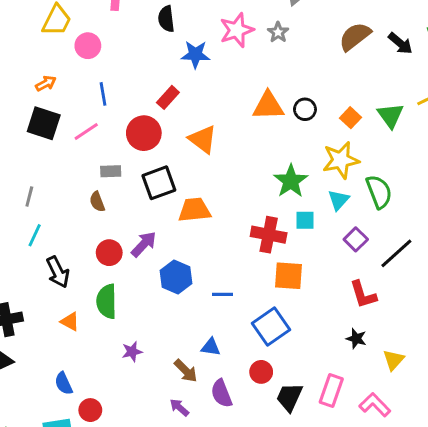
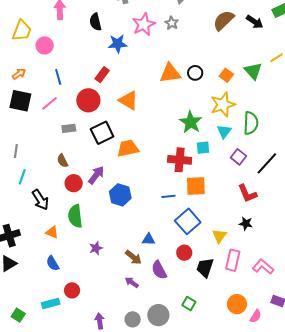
green semicircle: (379, 192) -> (251, 123), turned 30
brown semicircle: (97, 202) -> (62, 161), moved
blue line: (222, 294) -> (168, 196), moved
yellow triangle: (394, 360) -> (219, 236), moved
blue semicircle: (64, 383) -> (53, 263), moved

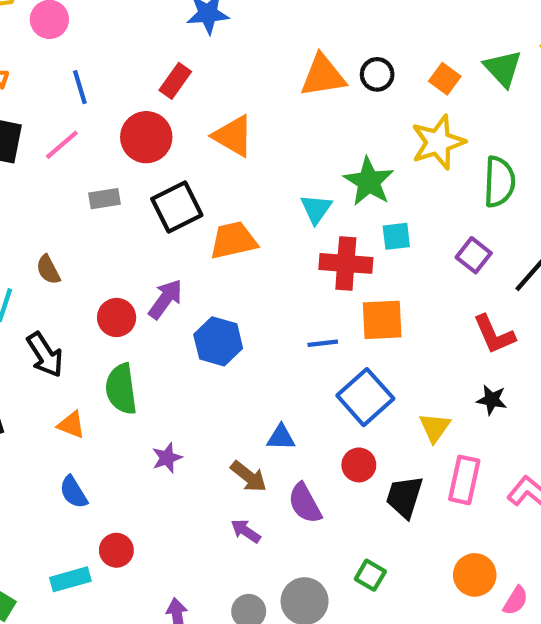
cyan triangle: (224, 132) -> (316, 209), moved
brown semicircle: (62, 161) -> (48, 270), moved

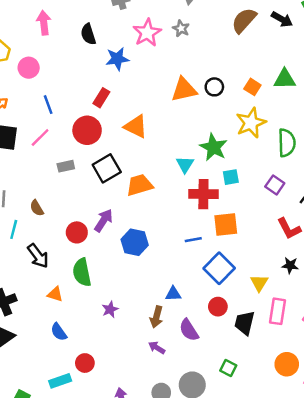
green triangle: (503, 68) -> (285, 79), turned -45
brown arrow: (249, 476) -> (156, 317), turned 70

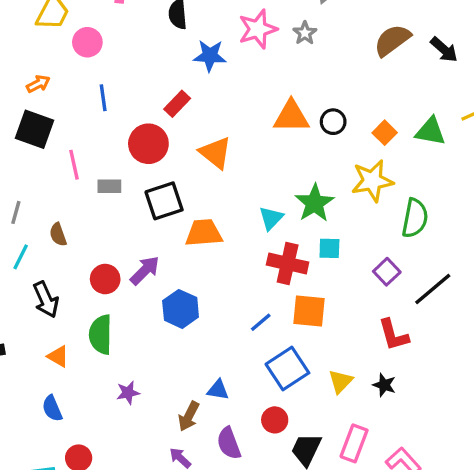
pink line: (40, 138) -> (74, 165), moved, turned -70
blue line: (193, 240) -> (261, 322), turned -42
yellow triangle: (259, 283) -> (341, 381), moved

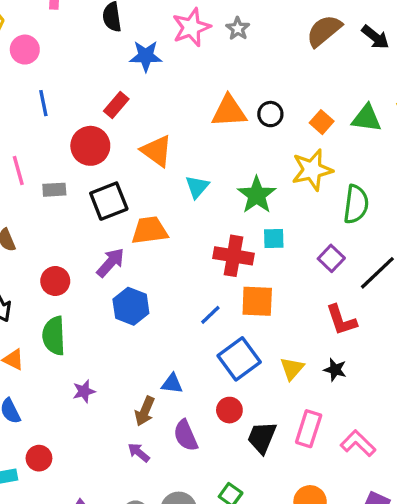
cyan triangle: (271, 218) -> (197, 187), moved
purple arrow: (145, 270) -> (110, 263), moved

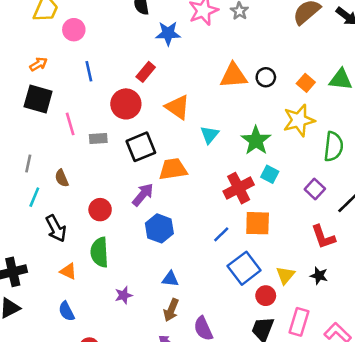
cyan square: (274, 239) -> (270, 174), turned 30
red cross: (233, 256) -> (239, 188), turned -36
blue triangle: (172, 384) -> (170, 279), moved
red circle: (229, 410) -> (266, 296), moved

